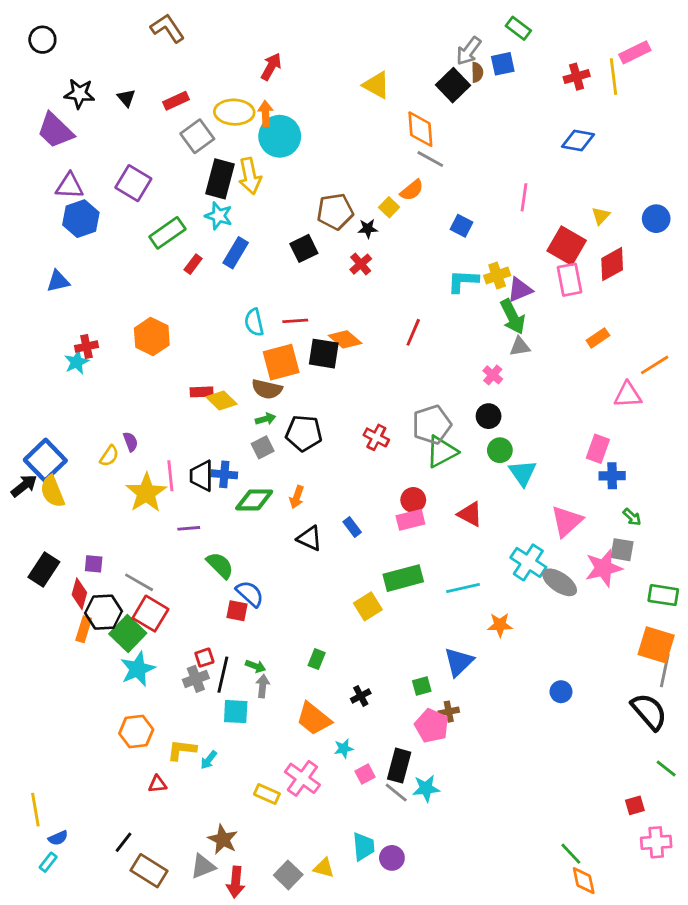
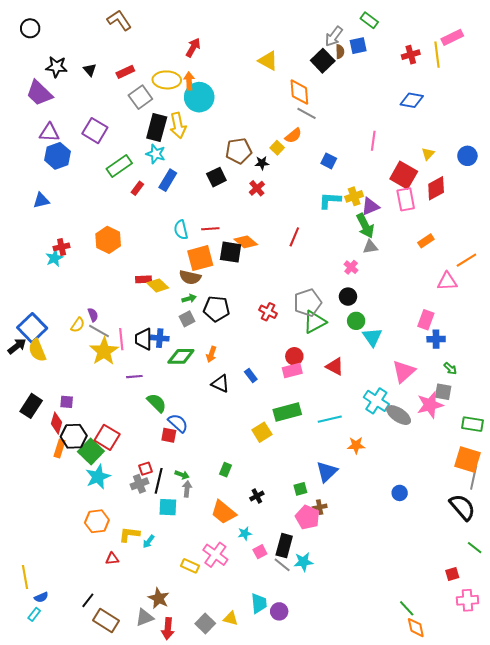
gray line: (139, 582) -> (99, 331), moved

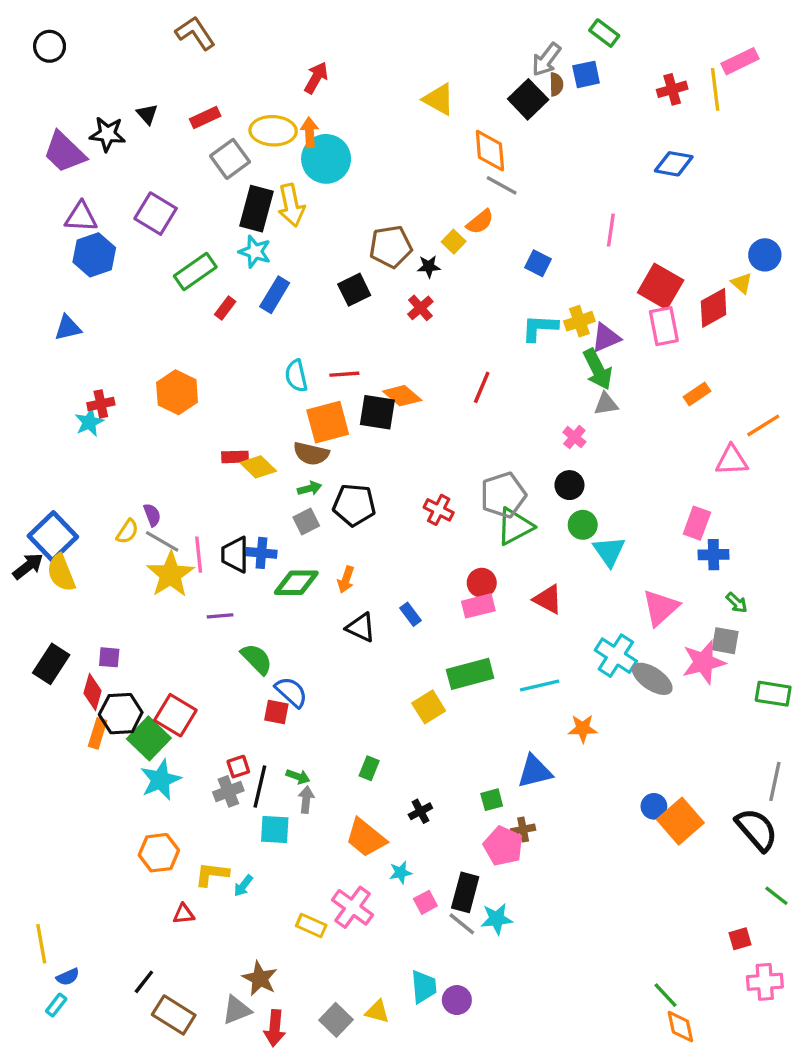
black star: (56, 67) -> (107, 134), moved
yellow triangle: (428, 154) -> (742, 283), moved, turned -32
orange square: (467, 460) -> (680, 821), moved, turned 32
blue triangle: (327, 472) -> (535, 772), turned 30

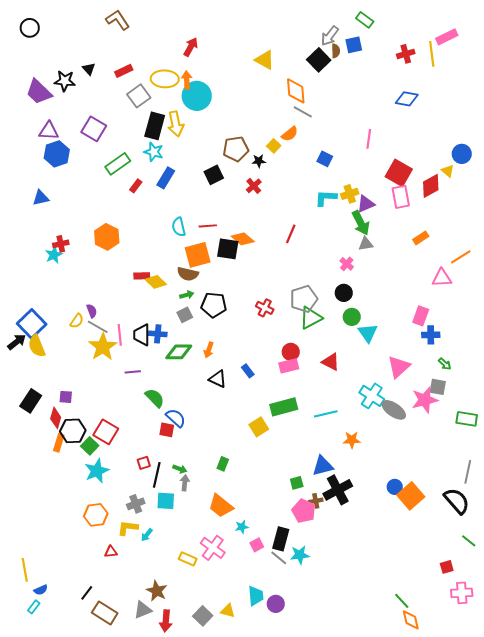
green square: (149, 738) -> (90, 446), size x0.7
gray cross: (228, 791) -> (136, 504), moved
black cross: (420, 811) -> (338, 490), moved, size x2.0

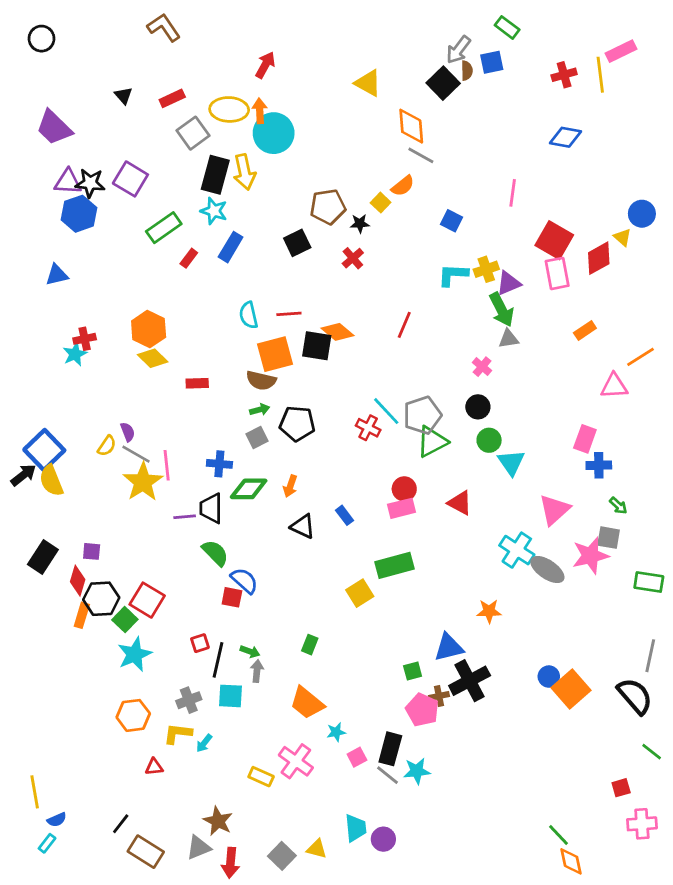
black star: (65, 81) -> (90, 183), moved
yellow diamond: (156, 282) -> (153, 358), moved
black trapezoid: (142, 335) -> (211, 508), moved
cyan line: (326, 414) -> (386, 411), moved, turned 60

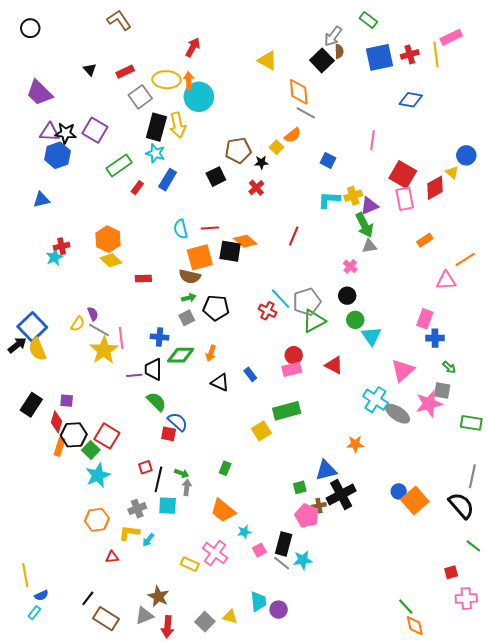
blue square: (492, 62) -> (379, 57), moved, size x1.6

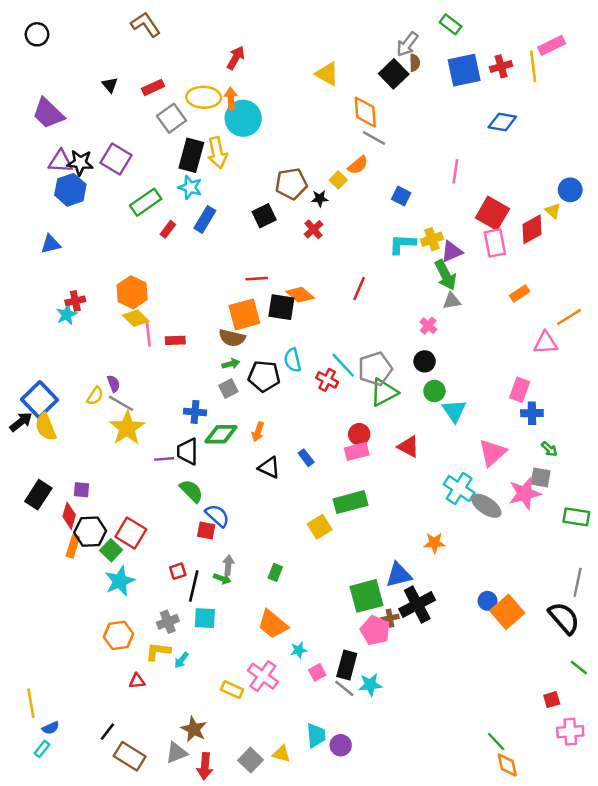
cyan semicircle: (181, 229) -> (293, 360), moved
pink line: (121, 338) -> (148, 333), moved
gray arrow: (187, 487) -> (228, 565), moved
green square: (300, 487) -> (367, 596), size x2.0

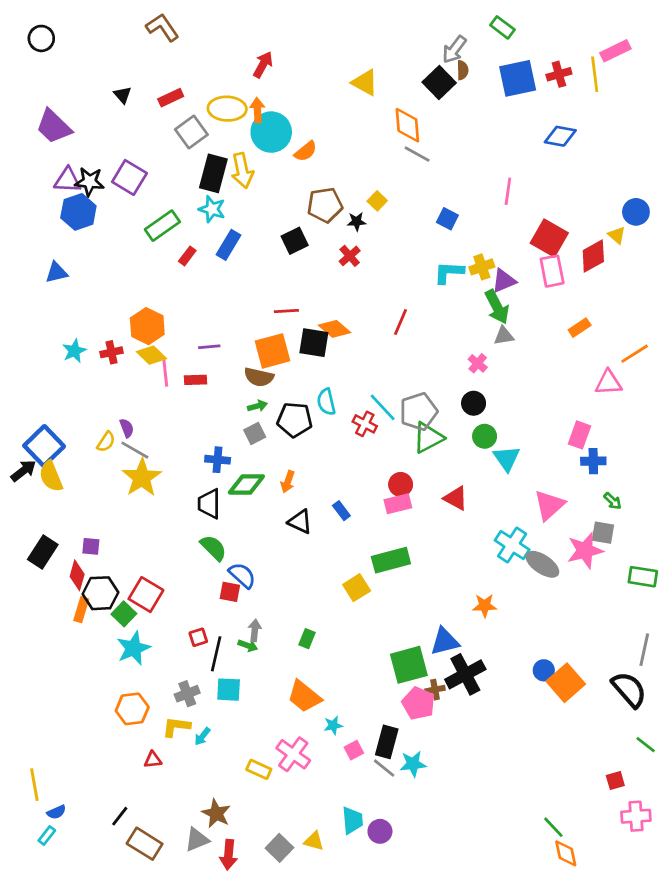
orange semicircle: (358, 165) -> (306, 151), moved
red cross: (75, 301) -> (112, 352), moved
purple line: (164, 459) -> (209, 347), moved

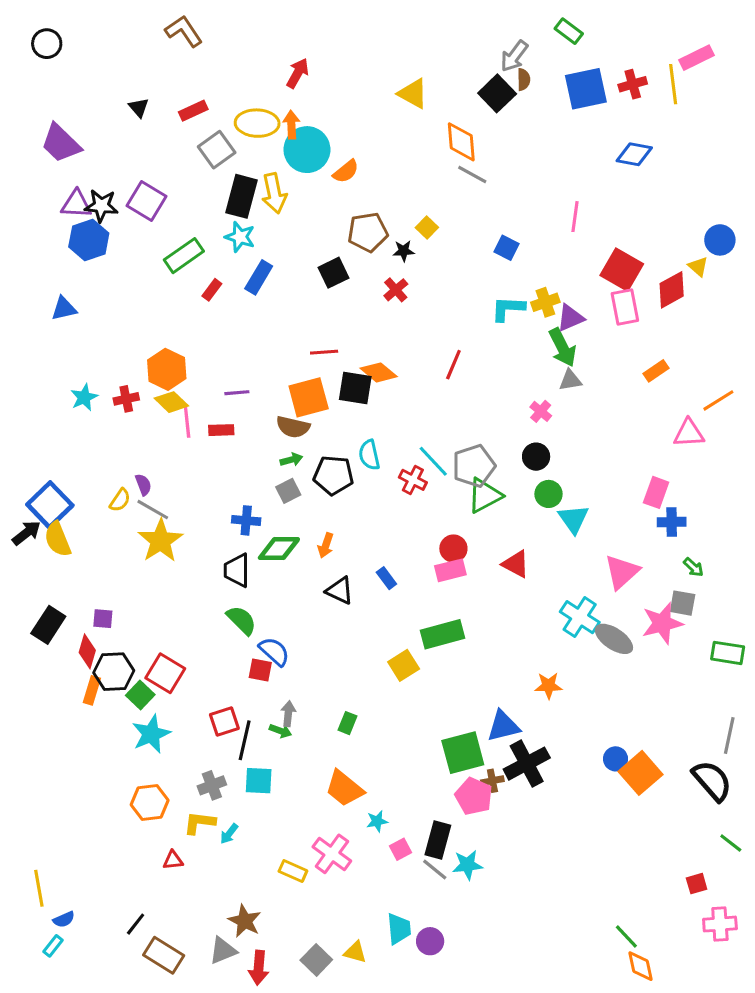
red square: (198, 637) -> (224, 721), size x1.4

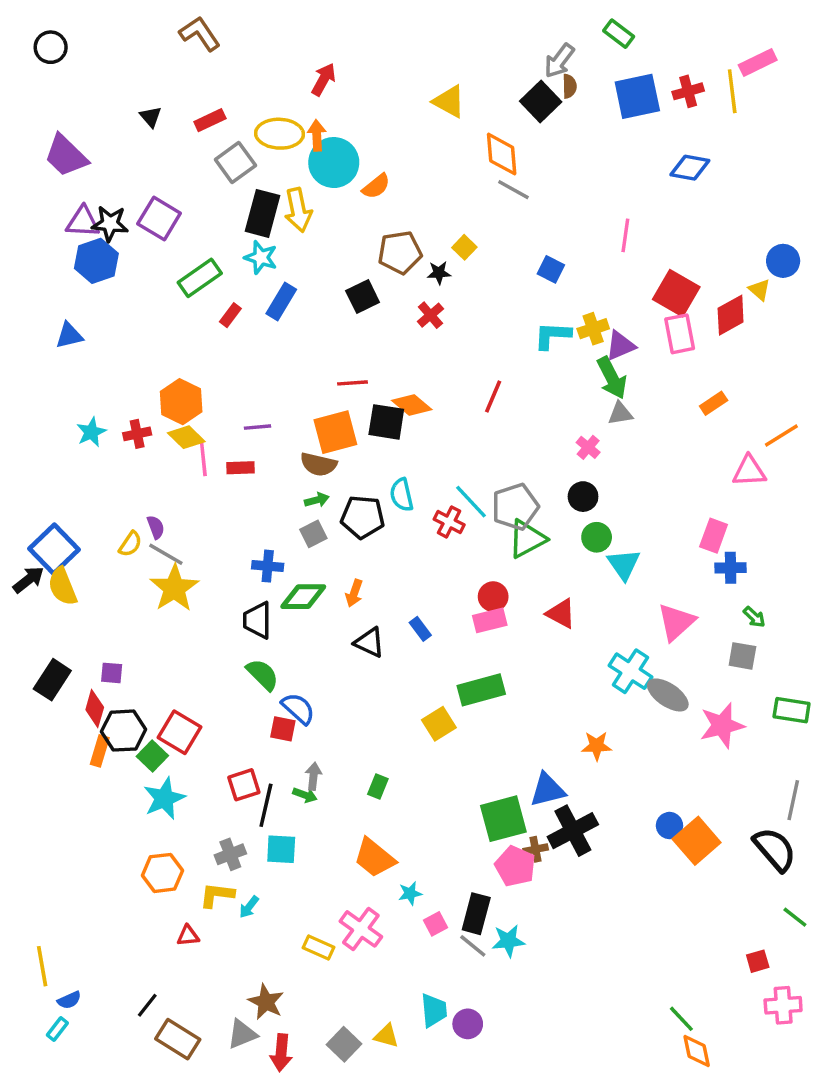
pink star: (662, 623) -> (722, 725), moved

